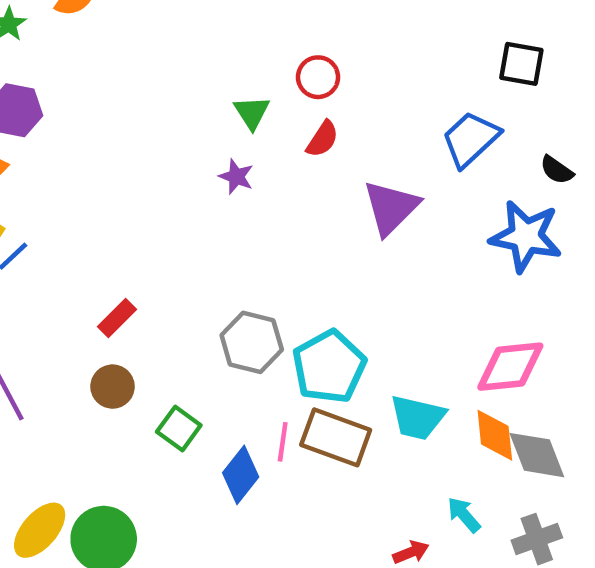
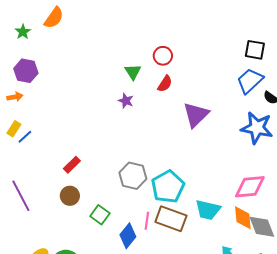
blue trapezoid: (471, 139) -> (250, 81), moved

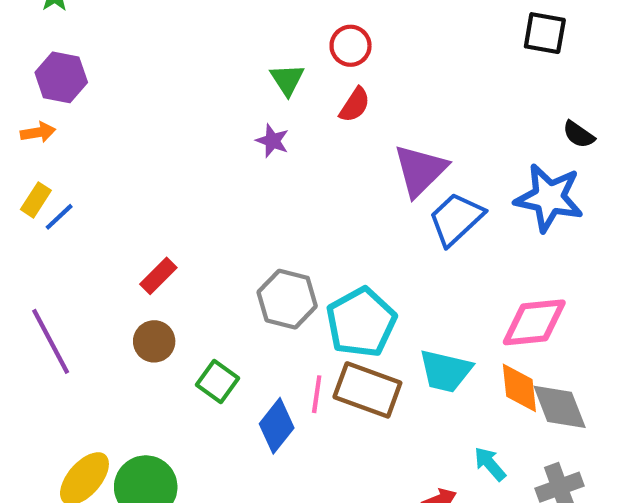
blue trapezoid: (250, 81) -> (456, 219), moved

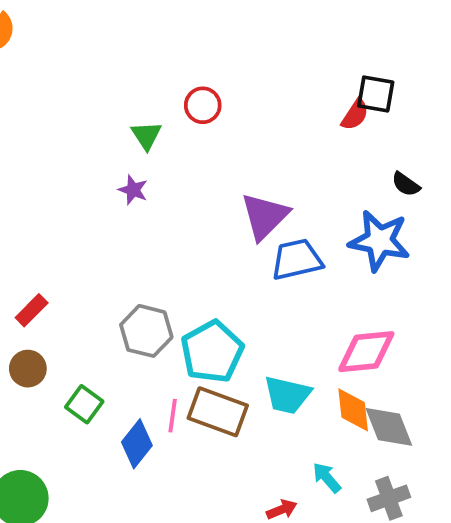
red semicircle: (355, 105) -> (355, 115), moved
blue trapezoid: (456, 219) -> (297, 259), turned 30

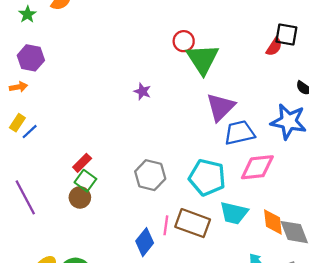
green triangle: (146, 135) -> (203, 59), moved, size x1.8
cyan pentagon: (212, 352) -> (207, 177), moved, turned -30
pink diamond: (366, 352) -> (257, 167), moved
green square: (84, 404) -> (85, 181), moved

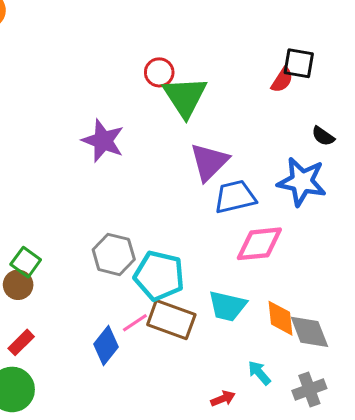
purple star: (142, 91) -> (103, 141), size x1.8
red rectangle: (82, 163) -> (21, 342), moved
cyan pentagon: (207, 177) -> (159, 276), moved
pink line: (166, 225) -> (135, 323), turned 48

